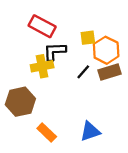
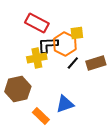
orange hexagon: (106, 50) -> (65, 44), moved
blue triangle: (90, 131) -> (65, 104), moved

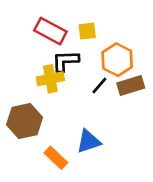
yellow square: (77, 33) -> (87, 31), moved
orange hexagon: (65, 44) -> (117, 60), moved

